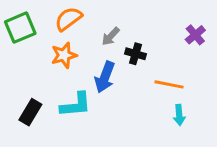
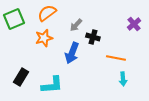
cyan L-shape: (76, 105) -> (52, 85), moved

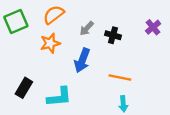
black cross: (93, 37) -> (113, 35), moved
orange line: (116, 58) -> (120, 77), moved
cyan arrow: (123, 79) -> (123, 104), moved

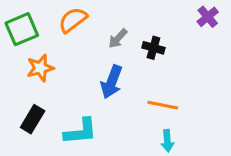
purple cross: (153, 27) -> (208, 17), moved
orange star: (50, 43) -> (40, 68), moved

